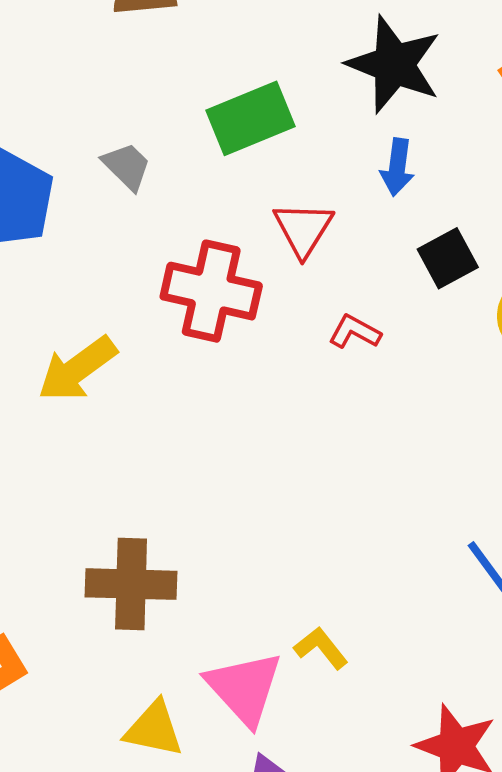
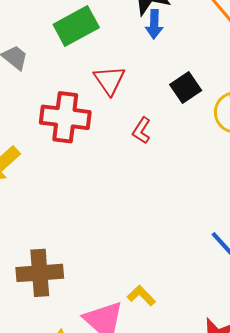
blue arrow: (397, 167) -> (154, 24), moved
red L-shape: (355, 332) -> (142, 131), turned -80

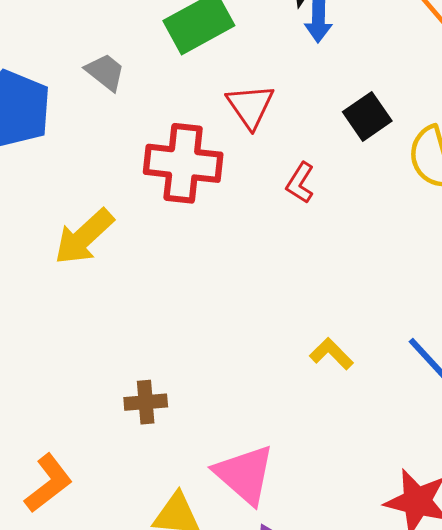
brown cross: (40, 273) -> (146, 402), size x0.6
yellow L-shape: (141, 296) -> (331, 354), moved

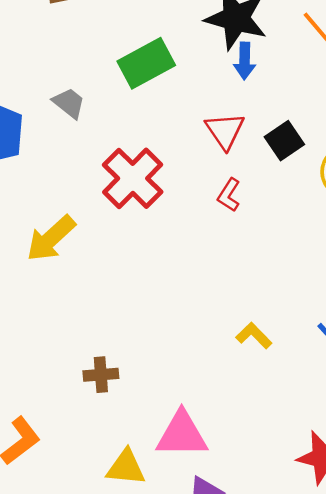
red triangle: (250, 106) -> (225, 131), moved
red cross: (183, 163) -> (133, 178), turned 38
pink triangle: (244, 474) -> (182, 434), turned -42

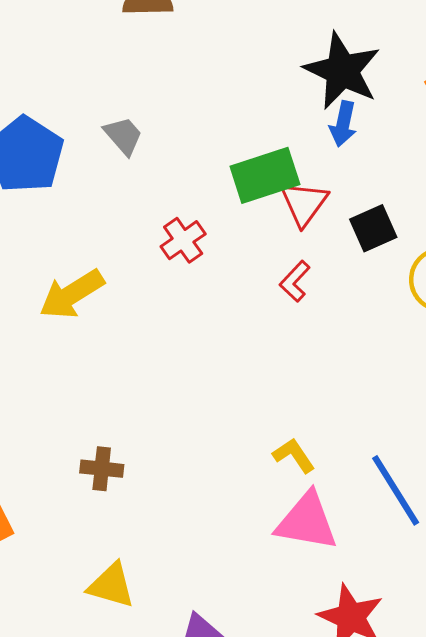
green rectangle: (146, 63) -> (265, 175), moved
red cross: (133, 178) -> (183, 240), size x0.6
pink triangle: (182, 434) -> (307, 521), moved

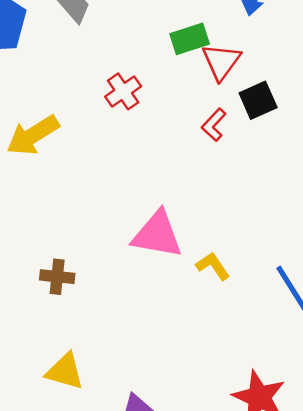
green rectangle: (265, 175) -> (190, 39), size x0.7
black square: (373, 228) -> (258, 100), moved
pink triangle: (307, 521) -> (157, 235), moved

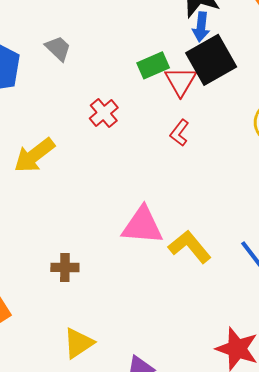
black square: (258, 100) -> (211, 60), moved, size x1.6
yellow L-shape: (213, 266) -> (190, 247), size x1.5
yellow triangle: (65, 371) -> (79, 343), turned -44

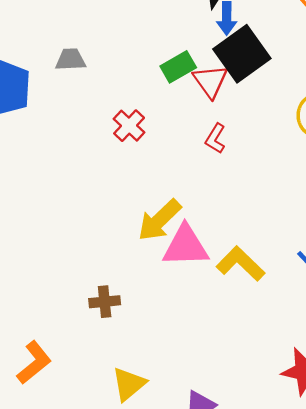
gray trapezoid: (58, 48) -> (71, 60), turned -40
yellow arrow: (34, 155) -> (159, 220), moved

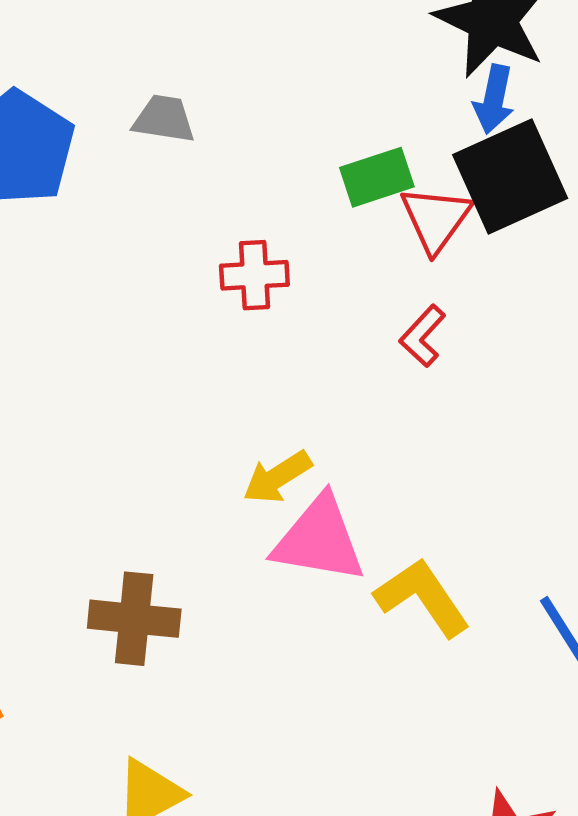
red cross: (129, 126) -> (254, 275), turned 32
yellow arrow: (159, 220) -> (277, 477), size x0.7
brown cross: (105, 302) -> (134, 619), size x1.4

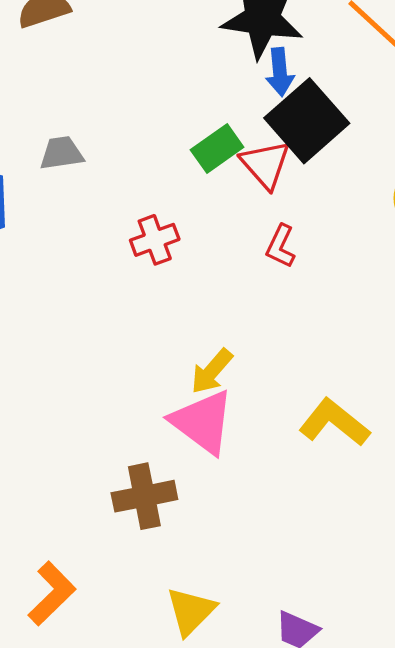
pink triangle: (319, 540) -> (203, 422), moved, turned 44

